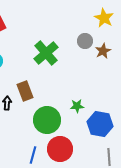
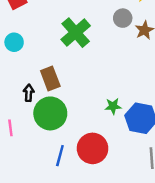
green star: (77, 106) -> (113, 106), moved
green circle: (47, 120) -> (50, 113), moved

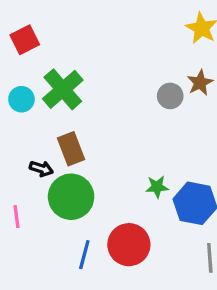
gray circle: (123, 18) -> (170, 96), moved
green cross: (76, 33) -> (63, 89), moved
black arrow: (29, 93) -> (41, 169), turned 105

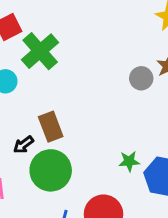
green cross: (63, 89) -> (40, 51), moved
black arrow: (41, 169) -> (23, 145), turned 125

